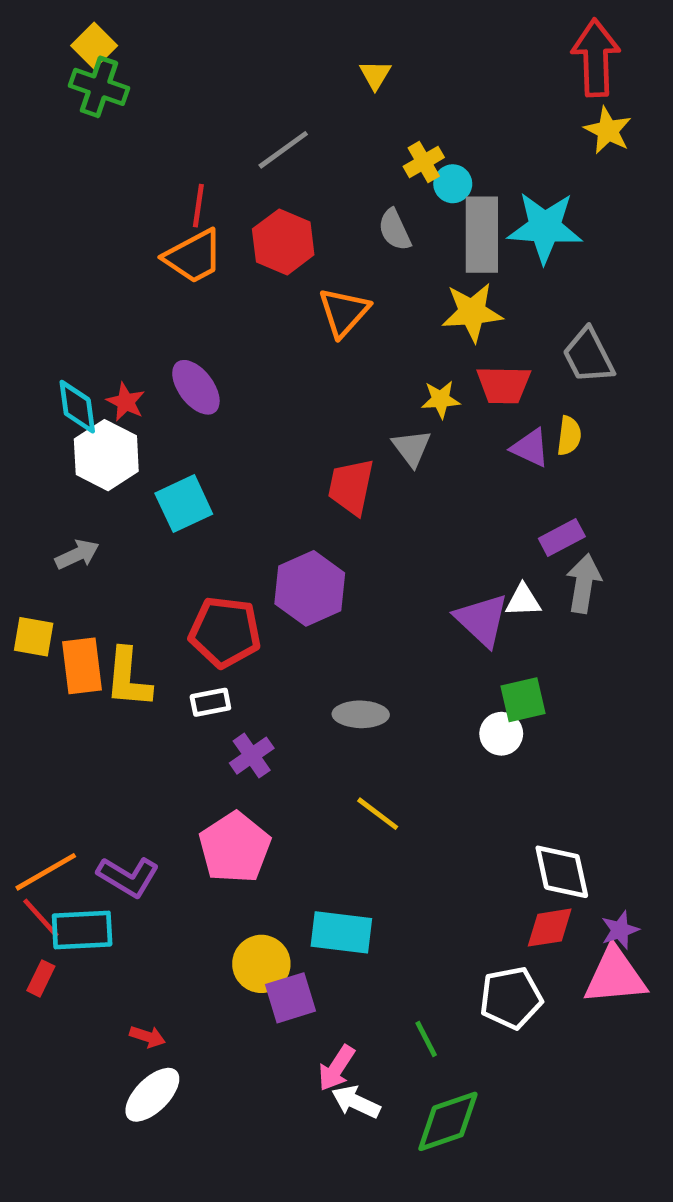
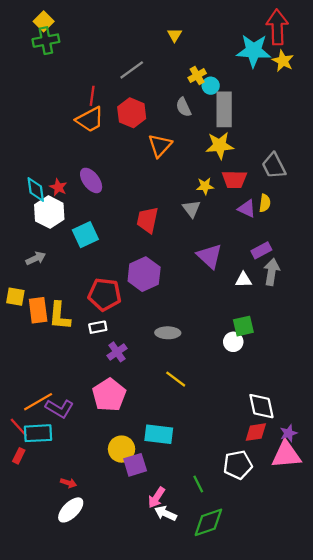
green cross: (99, 87) -> (46, 41), turned -30
cyan star: (545, 227) -> (254, 51), moved
red trapezoid: (351, 487) -> (147, 220), moved
purple triangle: (482, 620) -> (210, 256), moved
orange line: (46, 872) -> (38, 402), moved

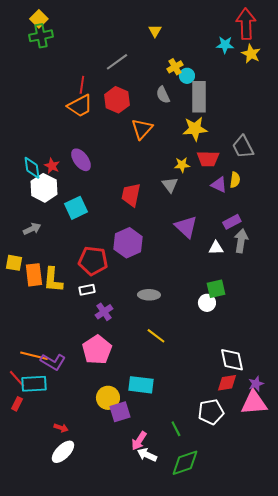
cyan star: (254, 51) -> (225, 45), size x0.6
orange line: (38, 402) -> (34, 356), turned 44

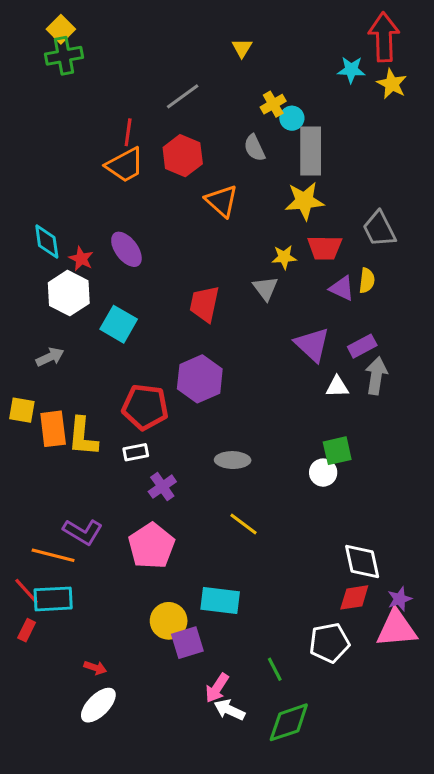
orange triangle: (142, 129) -> (222, 201), turned -30
cyan diamond: (32, 168) -> (47, 241), moved
cyan square: (76, 208) -> (119, 324), turned -35
purple triangle: (186, 227) -> (312, 345), moved
purple L-shape: (53, 362) -> (83, 532), moved

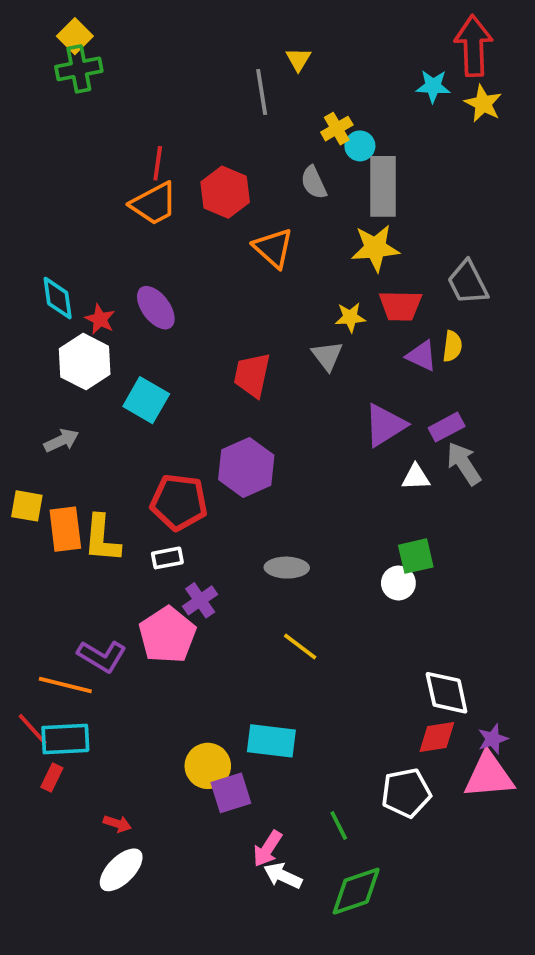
gray line: (183, 96) -> (262, 92), moved, turned -63
purple triangle: (312, 345) -> (385, 425), turned 45
gray arrow: (376, 376) -> (464, 464), turned -42
pink pentagon: (151, 546) -> (167, 635), moved
red rectangle: (27, 630) -> (52, 777), moved

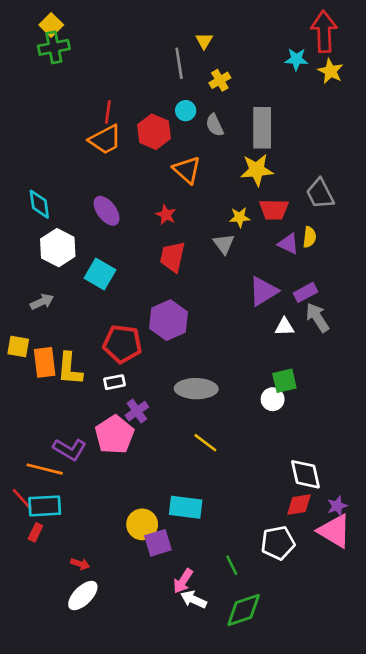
yellow cross: (337, 129) -> (220, 80), moved
cyan circle: (360, 146) -> (186, 111), moved
red star: (100, 319) -> (166, 215), moved
gray ellipse: (287, 568) -> (196, 389), size x1.4
pink triangle: (489, 776) -> (335, 531), turned 36

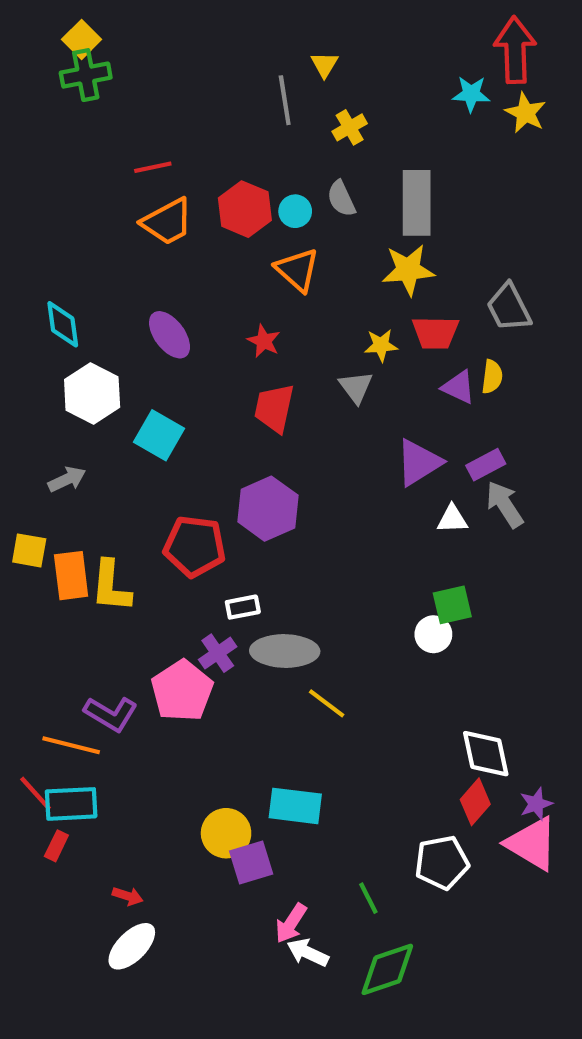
cyan circle: (186, 111) -> (295, 211), moved
red line: (108, 112) -> (153, 167), moved, turned 70
white rectangle: (114, 382) -> (243, 607), moved
gray ellipse: (196, 389) -> (285, 651), moved
red diamond: (299, 505) -> (475, 802), turned -40

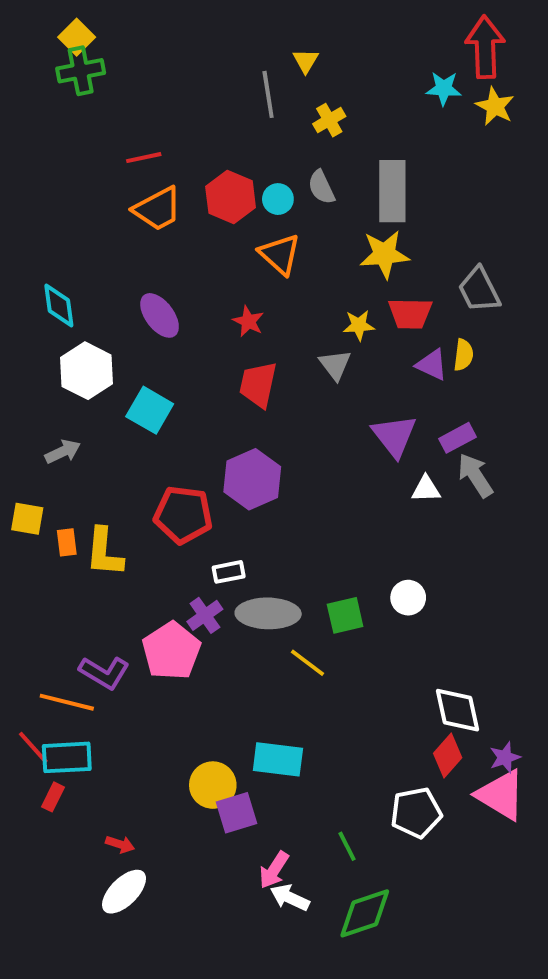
purple triangle: (419, 463) -> (394, 436), turned -36
orange rectangle: (71, 576) -> (67, 542), size x0.6
green square: (452, 605) -> (345, 615), moved

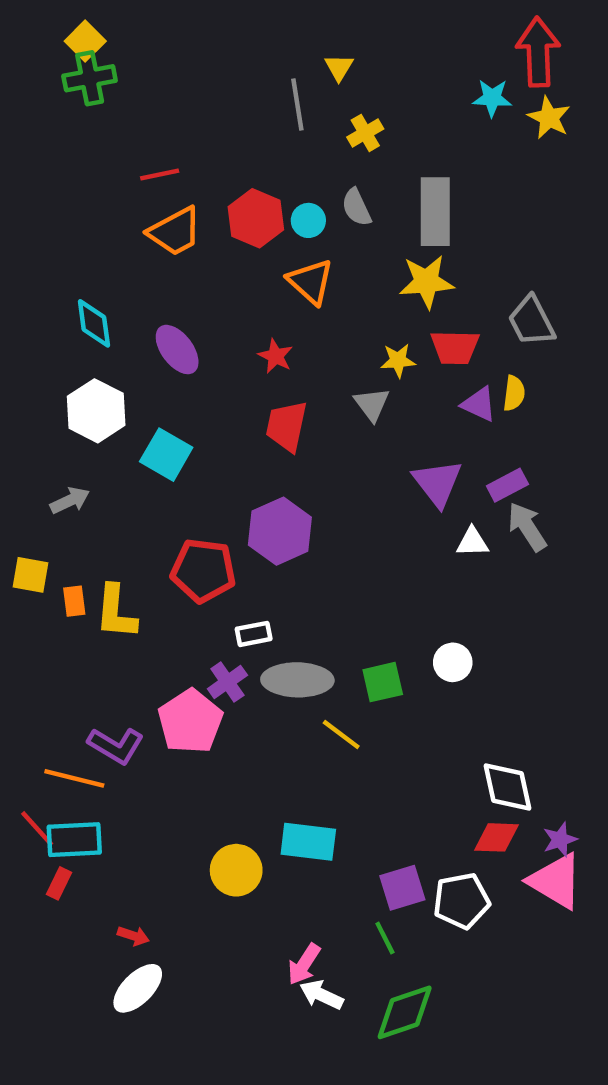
cyan diamond: (59, 306) -> (94, 323), moved
red diamond: (448, 755) -> (496, 837), turned 51
purple square: (236, 813) -> (402, 888), moved

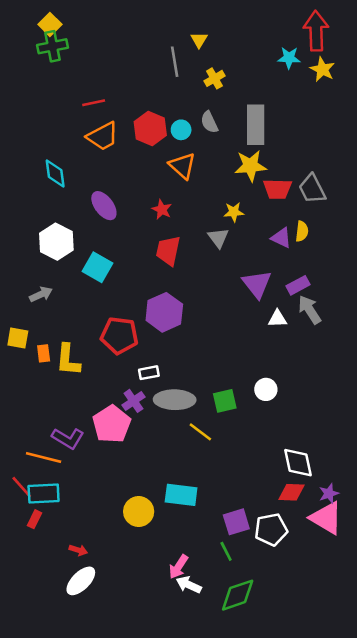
cyan diamond: (94, 323) -> (55, 174), moved
red trapezoid: (455, 347) -> (277, 189), moved

